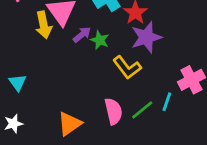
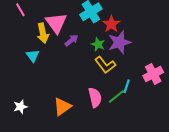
green star: (100, 40) -> (98, 44), moved
cyan triangle: (18, 83) -> (33, 56), moved
cyan line: (167, 102) -> (127, 86), moved

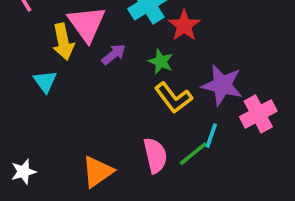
purple star: (119, 42) -> (222, 85), moved, turned 30

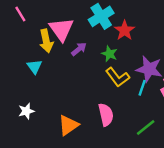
cyan line: (211, 136) -> (142, 88), moved
green line: (193, 154) -> (146, 128), moved
white star: (24, 172) -> (26, 111), moved

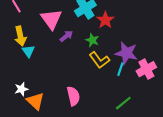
yellow arrow: (46, 41) -> (20, 36), moved
pink semicircle: (106, 115) -> (73, 96), moved
orange triangle: (68, 125) -> (35, 101), moved, turned -42

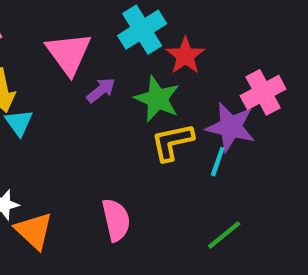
green star: (92, 40) -> (157, 99), size x1.5
yellow L-shape: (99, 60) -> (172, 142), turned 115
pink cross: (146, 69) -> (263, 92), moved

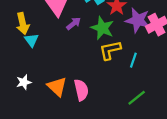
purple star: (231, 127) -> (138, 20), moved
orange triangle: (34, 231) -> (57, 87), moved

